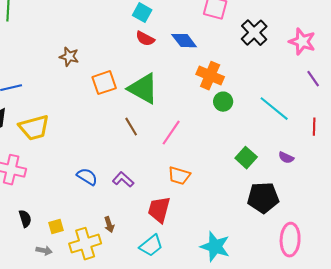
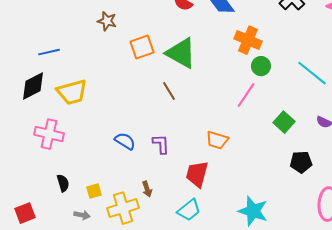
pink line: (171, 133) -> (246, 95), moved
purple L-shape: (123, 180) -> (161, 144), turned 45
black pentagon: (263, 198) -> (301, 162), size x0.7

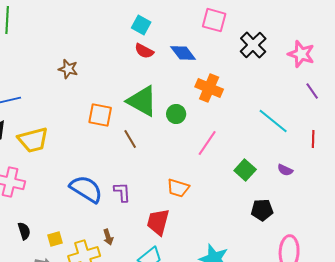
orange square: (142, 47) -> (100, 115), moved, turned 30
green circle: (261, 66) -> (176, 114), moved
blue semicircle: (125, 141) -> (86, 189), size x1.6

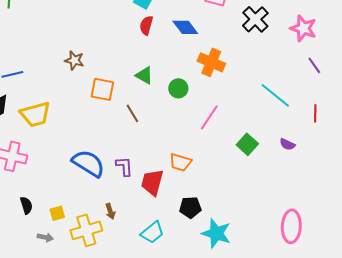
red semicircle: (144, 51) -> (146, 25), turned 78
brown star: (68, 69) -> (74, 60), moved
green triangle: (142, 101) -> (144, 75), size x0.6
black pentagon: (262, 210) -> (190, 207), moved
red trapezoid: (158, 222) -> (152, 182), moved

